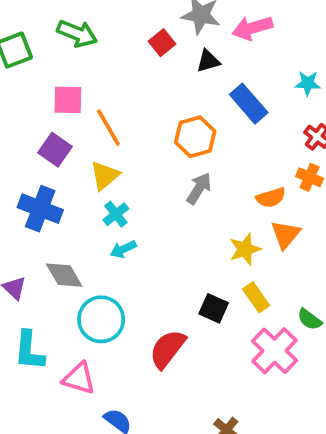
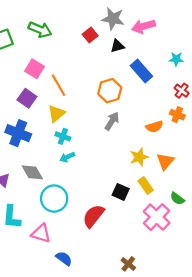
pink square: (68, 100) -> (35, 69), turned 30
cyan cross: (116, 214) -> (63, 136), turned -32
orange triangle: (286, 235) -> (165, 161), moved

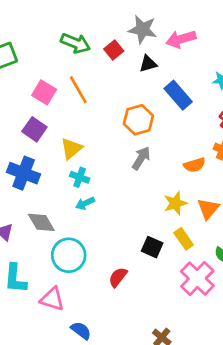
green arrow: (40, 30) -> (76, 43), moved
orange line: (59, 85) -> (78, 90), moved
red semicircle: (93, 216) -> (118, 277), size x0.7

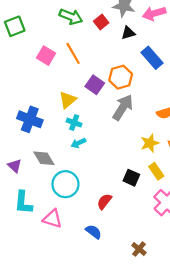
purple square: (34, 129) -> (95, 85), moved
gray arrow: (141, 158) -> (123, 107), size x1.4
blue semicircle: (81, 331) -> (94, 232), moved

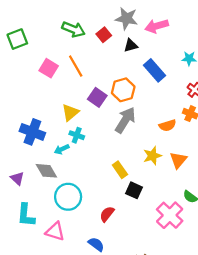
cyan arrow: (78, 143) -> (62, 149), moved
yellow rectangle: (156, 171) -> (120, 170), moved

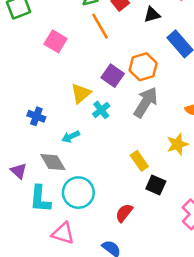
orange line: (76, 66) -> (100, 26), moved
blue cross: (32, 132) -> (36, 116), size x0.6
cyan cross: (77, 135) -> (101, 110), moved, turned 32
cyan L-shape: (26, 215) -> (40, 199), moved

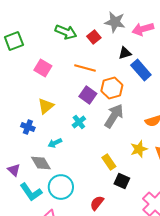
black triangle: (152, 15) -> (125, 53), moved
orange line: (100, 26) -> (85, 68), moved, turned -45
yellow triangle: (81, 93) -> (46, 106), moved
cyan L-shape: (40, 199) -> (31, 192), turned -40

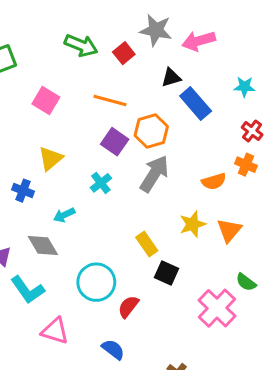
cyan circle: (61, 187) -> (96, 282), moved

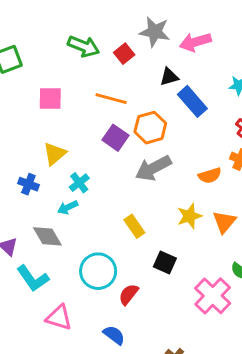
pink square: (46, 100) -> (50, 99), turned -30
gray arrow: (154, 174) -> (153, 168), turned -150
cyan cross: (101, 183) -> (79, 183), moved
yellow rectangle: (147, 244) -> (134, 226), moved

